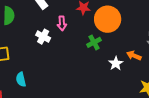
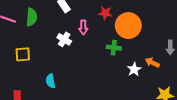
green cross: (94, 42) -> (114, 48), turned 32
cyan semicircle: (21, 79) -> (51, 81), moved

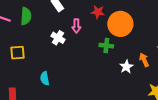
orange arrow: (152, 63) -> (144, 60), turned 40

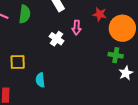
green cross: (106, 46) -> (116, 55), moved
yellow square: (18, 53) -> (18, 62), moved

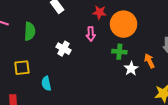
green semicircle: (25, 14) -> (30, 31), moved
pink arrow: (77, 27) -> (91, 34), moved
white cross: (57, 39) -> (64, 49), moved

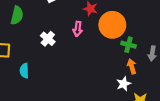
green cross: (119, 52) -> (129, 45), moved
white star: (131, 69) -> (124, 84), moved

